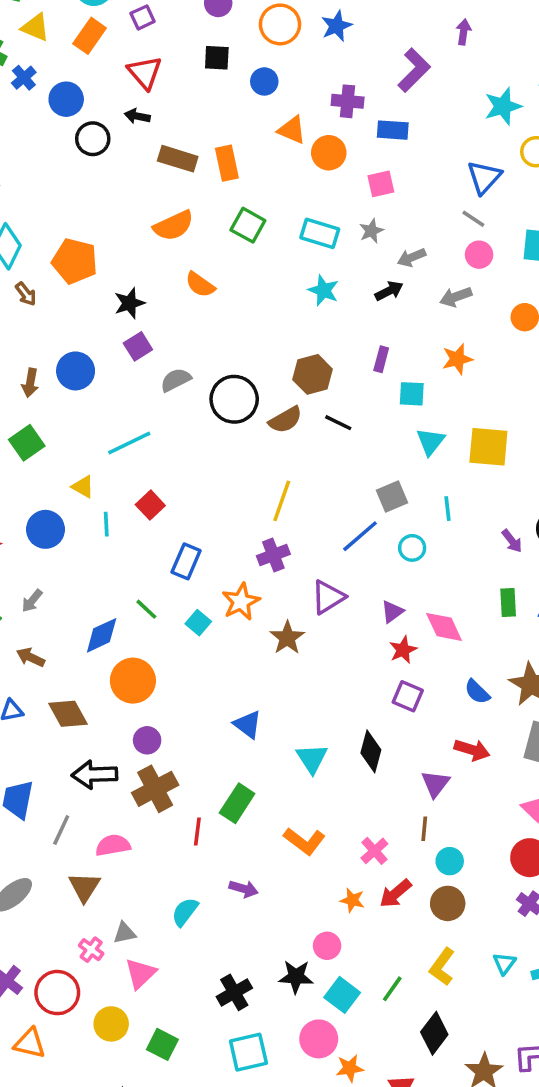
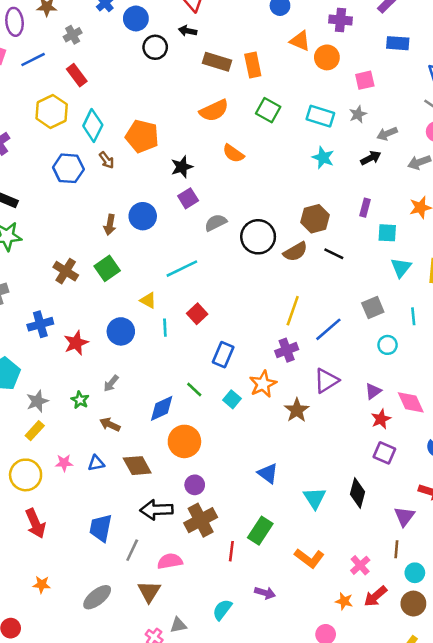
blue rectangle: (393, 130) -> (398, 43), moved
blue line: (360, 536) -> (328, 329), moved

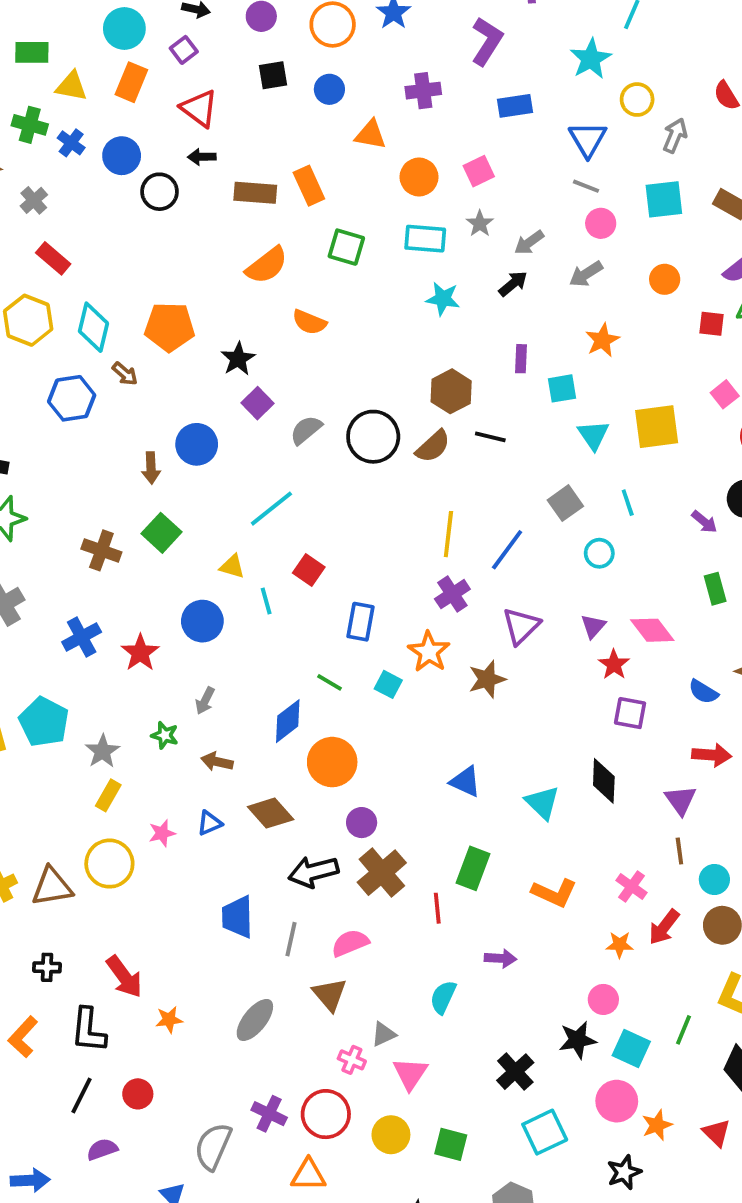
orange circle: (327, 57) -> (419, 177), moved
brown star: (297, 410) -> (487, 679), turned 30
red arrow: (35, 523) -> (124, 977), moved

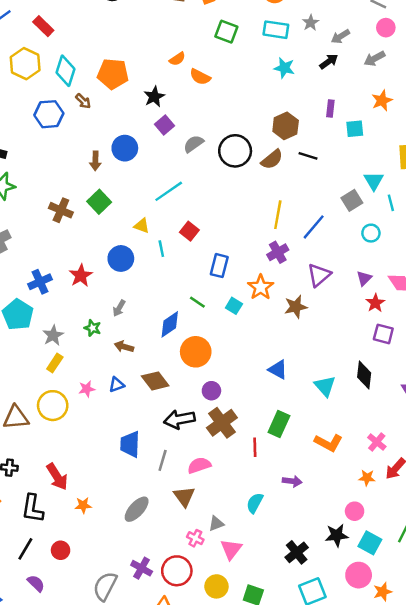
orange semicircle: (267, 265) -> (177, 59), moved, size x0.6
cyan triangle: (593, 435) -> (374, 181), moved
blue cross: (82, 637) -> (40, 282), moved
purple semicircle: (102, 1149) -> (36, 583), turned 60

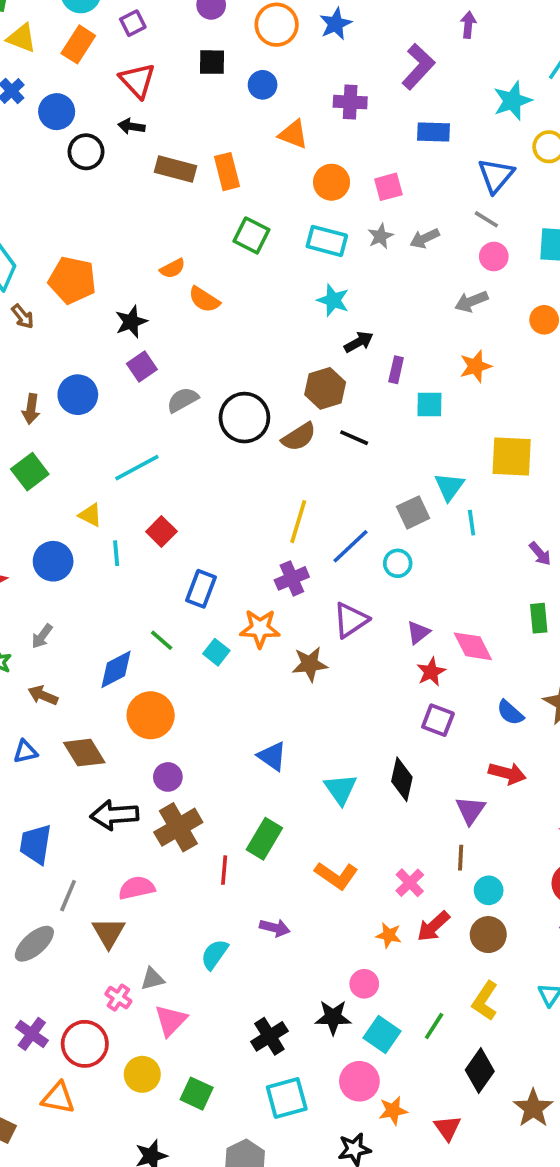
gray arrow: (340, 37) -> (425, 238), moved
black arrow: (329, 61) -> (359, 342), moved
cyan circle: (371, 233) -> (398, 563), moved
orange star: (261, 287) -> (260, 628), turned 30
gray line: (163, 460) -> (68, 896), moved

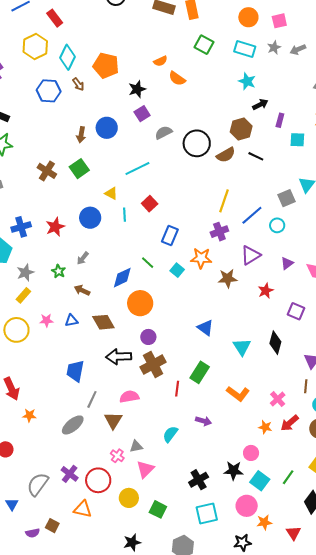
red star: (431, 672) -> (266, 291), moved

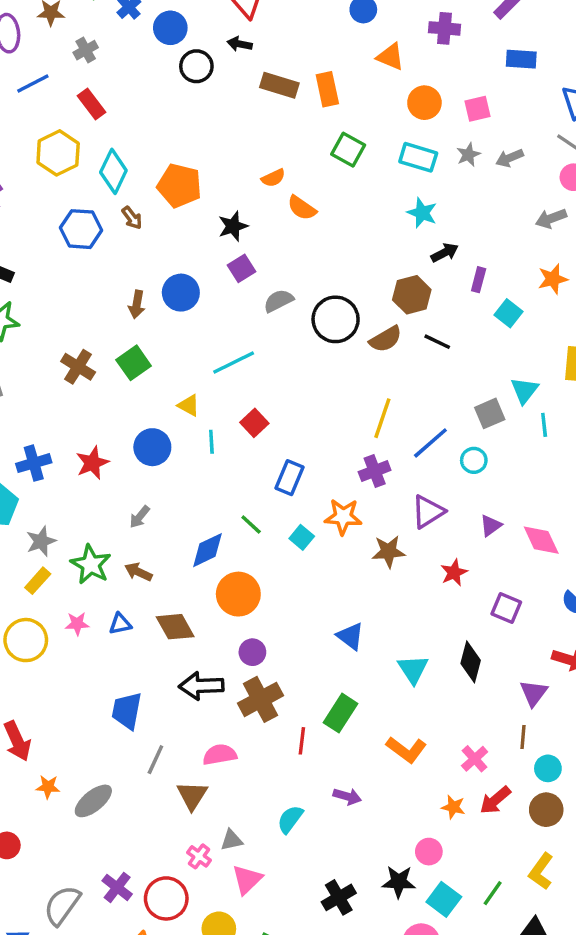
cyan square: (297, 140) -> (509, 313), turned 35
green star: (59, 271) -> (91, 564), moved, size x1.6
gray ellipse: (73, 425) -> (93, 801), moved

